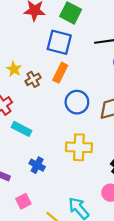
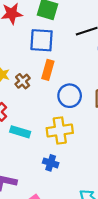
yellow cross: (79, 147) -> (60, 131), moved
blue cross: (37, 165) -> (51, 163), moved

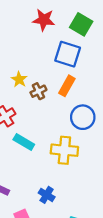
blue cross: (51, 163) -> (47, 195), moved

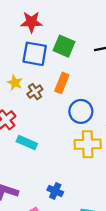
green square: (81, 24) -> (64, 46), moved
blue square: (68, 54) -> (35, 54), moved
yellow cross: (64, 150) -> (88, 144), moved

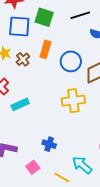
blue circle: (81, 111) -> (71, 61), moved
cyan rectangle: (27, 142) -> (20, 104), turned -42

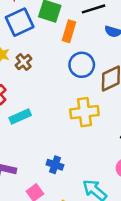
blue square: (19, 26) -> (20, 22), turned -30
orange rectangle: (45, 49) -> (69, 31), moved

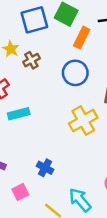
blue circle: (82, 65) -> (75, 73), moved
yellow cross: (84, 112) -> (83, 121), turned -32

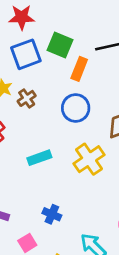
cyan rectangle: (19, 114) -> (39, 158), moved

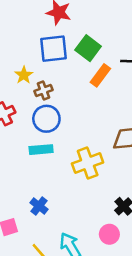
blue circle: (76, 108) -> (46, 119), moved

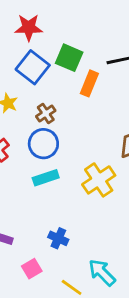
blue square: (54, 49) -> (33, 67), turned -32
brown cross: (44, 90) -> (46, 113), moved

